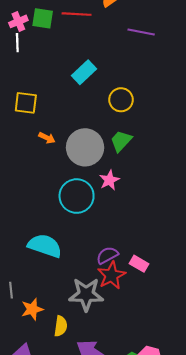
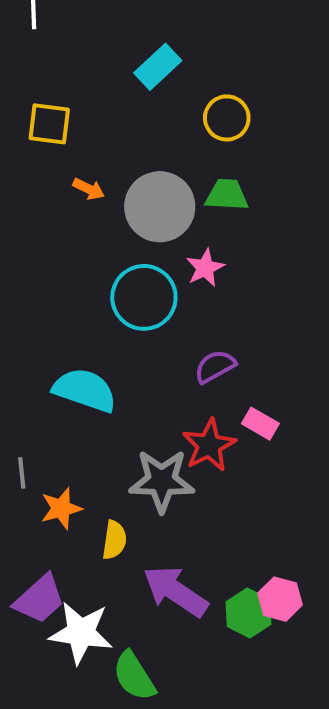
green trapezoid: (121, 141) -> (227, 195), turned 50
purple semicircle: (107, 255) -> (215, 366), moved

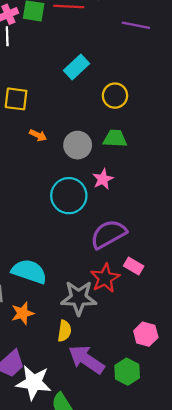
gray circle: (160, 207) -> (78, 145), size x0.7
purple semicircle: (215, 366) -> (108, 234), size x1.6
cyan semicircle: (85, 390) -> (29, 271), moved
yellow semicircle: (114, 540) -> (64, 331), moved
pink hexagon: (280, 599) -> (146, 334), moved

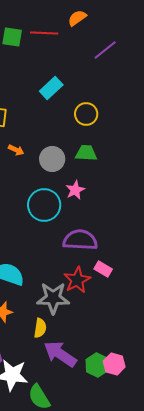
purple line: (136, 25) -> (105, 50), turned -50
purple semicircle: (108, 234) -> (80, 240), turned 32
pink hexagon: (146, 334) -> (114, 364), moved

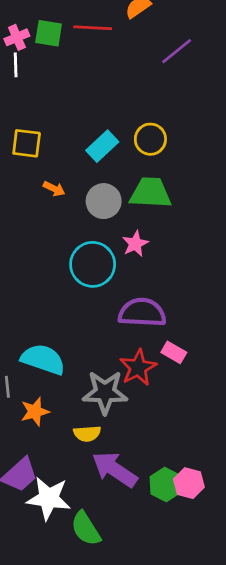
cyan rectangle: (51, 88) -> (102, 146), moved
green trapezoid: (86, 153) -> (150, 193), size x1.4
yellow semicircle: (40, 328) -> (87, 434), turned 78

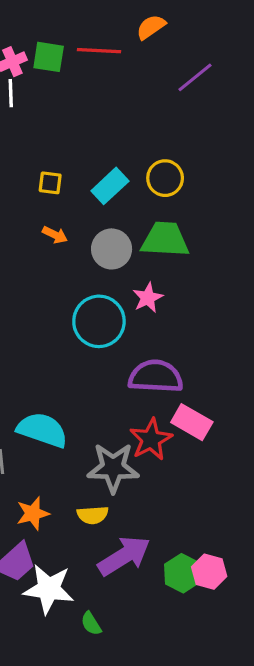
yellow square: (27, 143) -> (50, 183), moved, size x0.7
pink rectangle: (174, 352) -> (192, 422), size x1.4
orange star: (35, 412) -> (33, 513), moved
purple arrow: (115, 469) -> (124, 556), turned 114
green semicircle: (86, 529) -> (91, 624), size x0.6

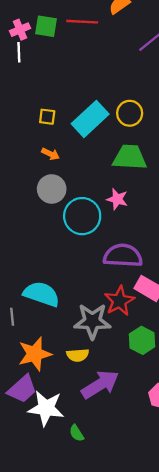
cyan rectangle: (110, 186) -> (90, 119), size x1.4
gray circle: (112, 249) -> (52, 189), moved
pink star: (148, 298) -> (117, 199), turned -30
orange star: (33, 513) -> (35, 354), size x1.4
green hexagon: (182, 573) -> (142, 340), moved

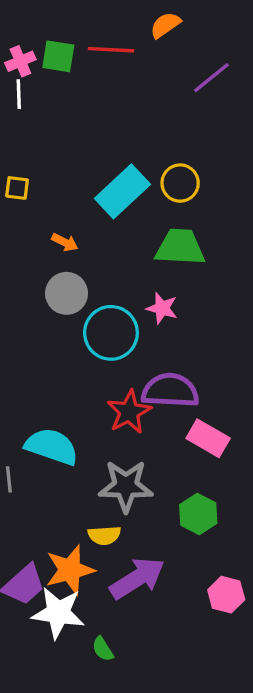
yellow square: (47, 117) -> (17, 188), moved
red star: (119, 301) -> (129, 412), moved
orange star: (35, 354) -> (70, 570), moved

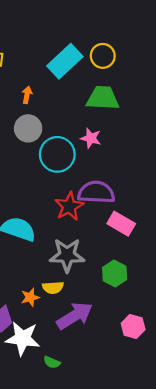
orange arrow: (65, 242) -> (27, 95), turned -105
orange star: (70, 570) -> (30, 297), moved, size x0.6
green semicircle: (103, 649) -> (52, 362), turned -35

